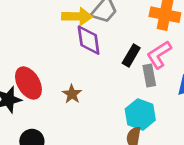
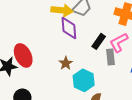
brown star: (72, 94) -> (66, 63), moved
cyan hexagon: (140, 114) -> (84, 80), moved

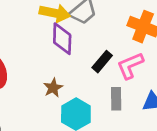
gray rectangle: (110, 57) -> (116, 99), moved

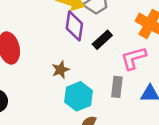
black rectangle: (102, 62) -> (102, 40), moved

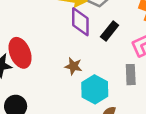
brown star: (61, 70) -> (73, 66), turned -30

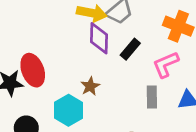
brown star: (73, 66) -> (90, 86), turned 30
cyan hexagon: (95, 89) -> (68, 110), moved

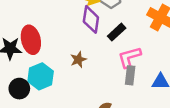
pink L-shape: (166, 64) -> (129, 57), moved
cyan hexagon: (68, 110) -> (41, 76), moved

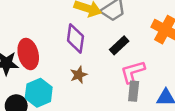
purple diamond: (91, 19) -> (75, 38), moved

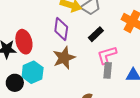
brown star: (79, 75) -> (64, 58), size x1.6

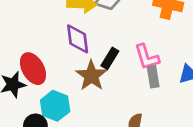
black rectangle: (96, 34) -> (110, 58), moved
pink L-shape: (107, 55) -> (147, 57), turned -75

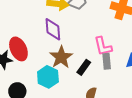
black rectangle: (110, 58) -> (84, 67), moved
cyan hexagon: (55, 106) -> (48, 77), moved

